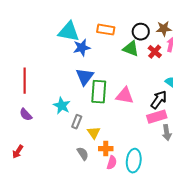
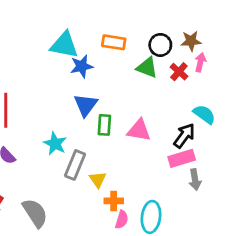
green rectangle: (99, 92) -> (104, 125), size x0.7
gray rectangle: (77, 122) -> (75, 165), size x1.5
gray semicircle: (83, 154) -> (35, 213), moved, size x1.6

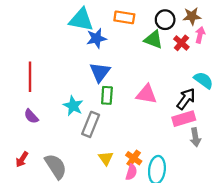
green rectangle: (104, 125) -> (107, 95), moved
yellow triangle: (98, 180) -> (106, 158), moved
orange cross: (114, 201) -> (134, 158), moved, turned 35

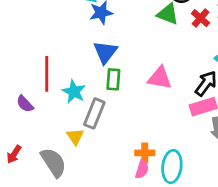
red line: (30, 77) -> (47, 74), moved
yellow triangle: (106, 158) -> (75, 137), moved
orange cross: (134, 158) -> (145, 153), turned -35

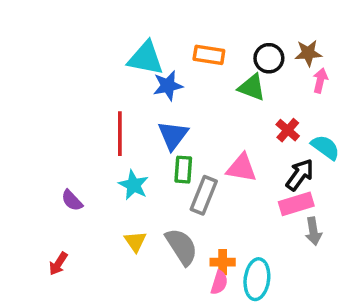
red cross: (201, 18) -> (288, 130), moved
red line: (47, 74) -> (120, 134), moved
gray rectangle: (94, 113) -> (204, 195), moved
gray semicircle: (53, 162) -> (182, 247), moved

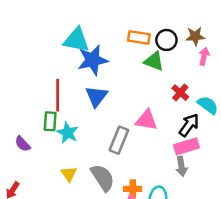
orange rectangle: (209, 55) -> (139, 37), moved
blue star: (168, 86) -> (93, 60), size x1.4
green rectangle: (183, 170) -> (50, 121), moved
gray arrow: (313, 231) -> (181, 166), moved

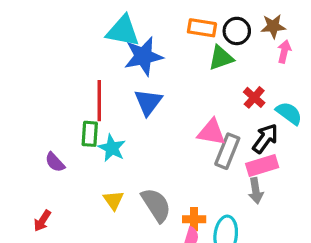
green triangle: (154, 61) -> (221, 58), turned -40
gray rectangle: (119, 140) -> (227, 151), moved

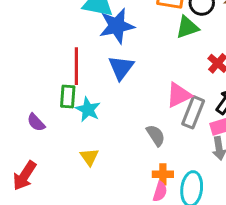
pink triangle: (211, 132) -> (179, 95), turned -36
gray semicircle: (156, 205) -> (156, 135), moved, size x0.7
red arrow: (42, 221) -> (24, 176), size x1.5

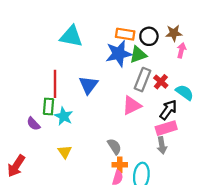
blue star: (117, 26) -> (119, 54), moved
gray rectangle: (193, 112) -> (142, 80), moved
purple semicircle: (36, 122) -> (33, 124), moved
gray semicircle: (156, 135) -> (114, 146), moved

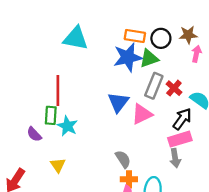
blue triangle: (88, 85) -> (118, 102), moved
yellow triangle: (65, 152) -> (58, 165), moved

